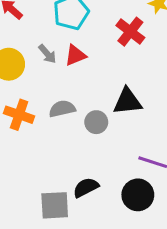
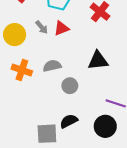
gray circle: (96, 122) -> (70, 86), moved

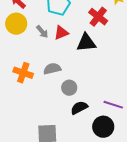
yellow circle: (15, 35) -> (16, 24), moved
black triangle: (98, 61) -> (86, 43), moved
black semicircle: (69, 121) -> (79, 108), moved

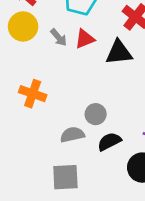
gray semicircle: (52, 69) -> (72, 135), moved

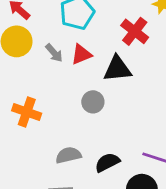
gray circle: (96, 114) -> (93, 102), moved

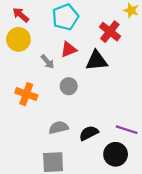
gray arrow: (54, 53) -> (47, 62), moved
gray circle: (93, 102) -> (69, 86), moved

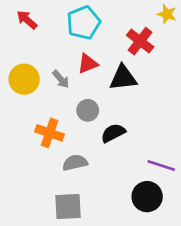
yellow circle: (18, 39) -> (24, 79), moved
orange cross: (26, 94) -> (50, 133), moved
black semicircle: (89, 133) -> (113, 133), moved

